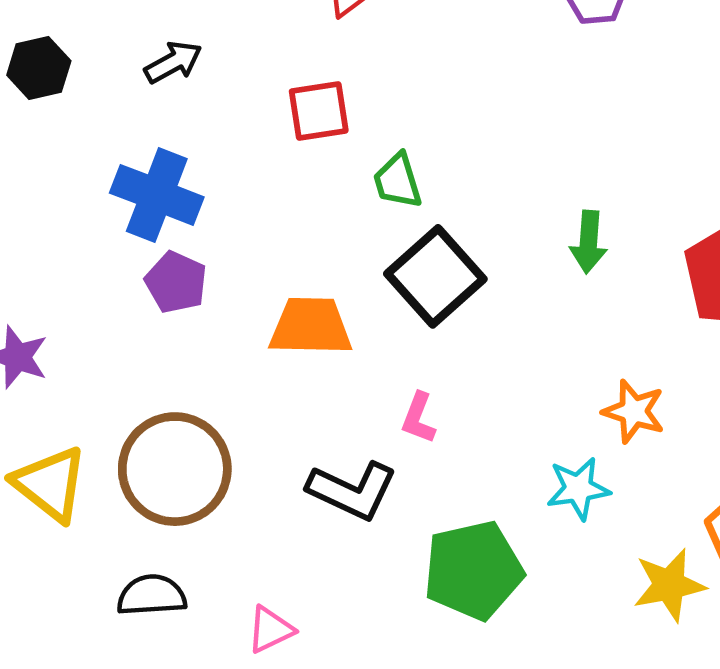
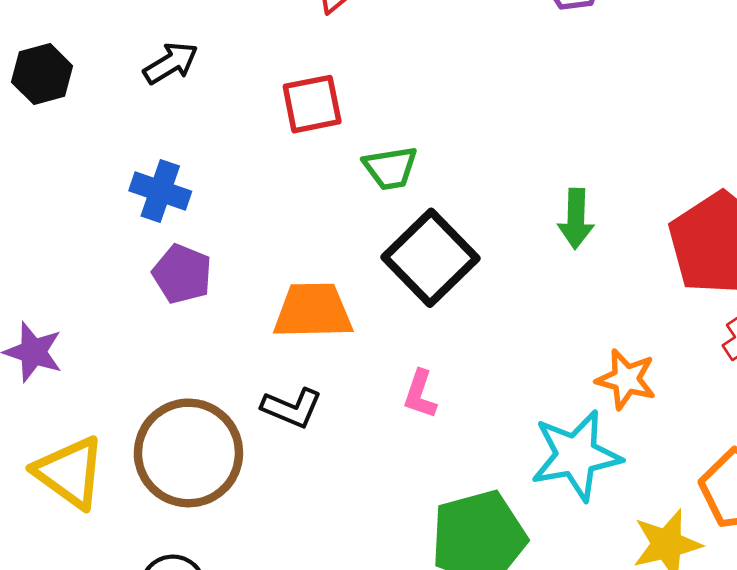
green trapezoid: (398, 181) -> (390, 168), turned -80
blue cross: (157, 195) -> (160, 191), size x0.7
cyan star: (578, 489) -> (576, 455), size x1.5
black L-shape: (352, 491) -> (292, 408), moved, size x0.7

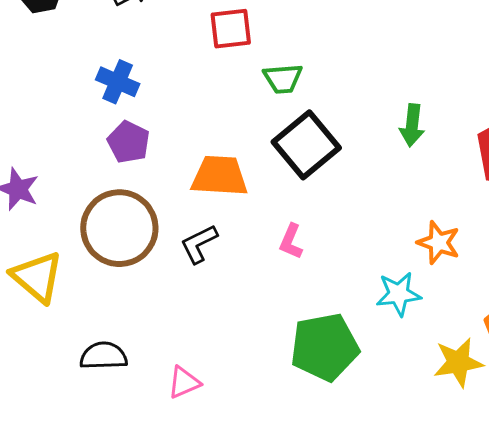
black L-shape: (292, 408) -> (199, 244), turned 126
brown circle: (188, 453) -> (119, 228), moved
cyan star: (576, 455) -> (399, 294), size x0.7

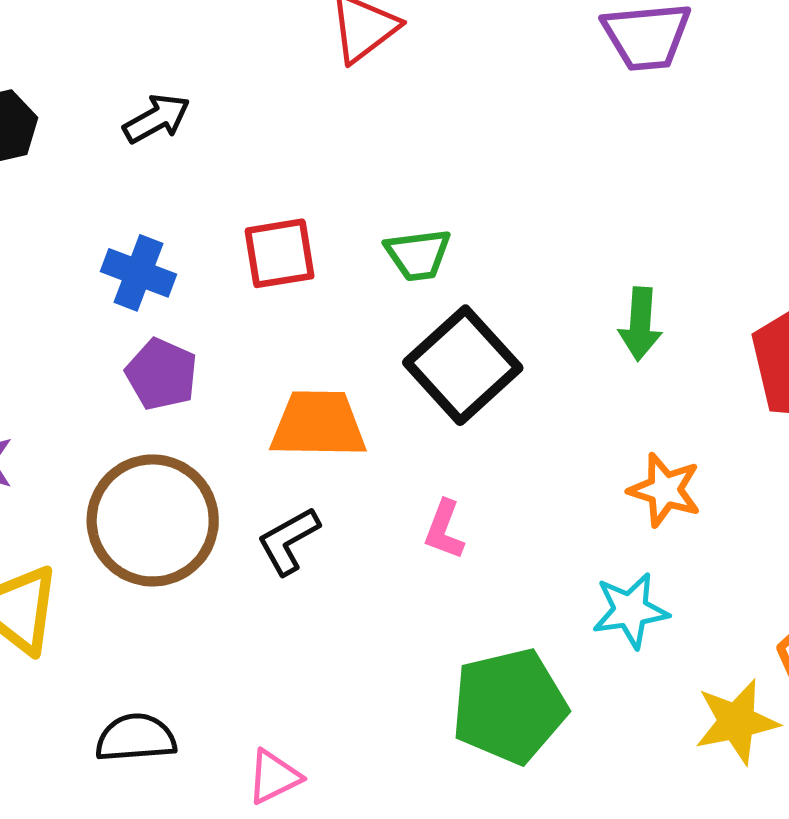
red square: (231, 29) -> (280, 253), moved
orange star: (439, 243) -> (665, 490), moved

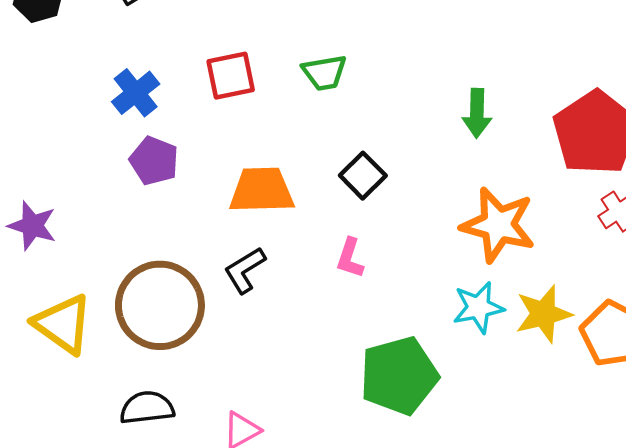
blue cross: (139, 273) -> (136, 93), turned 33
black square: (463, 365) -> (363, 176), moved, size x0.6
orange star: (665, 490) -> (498, 225), size x1.5
brown circle: (153, 520) -> (160, 305), moved
yellow star: (737, 722) -> (543, 314), moved

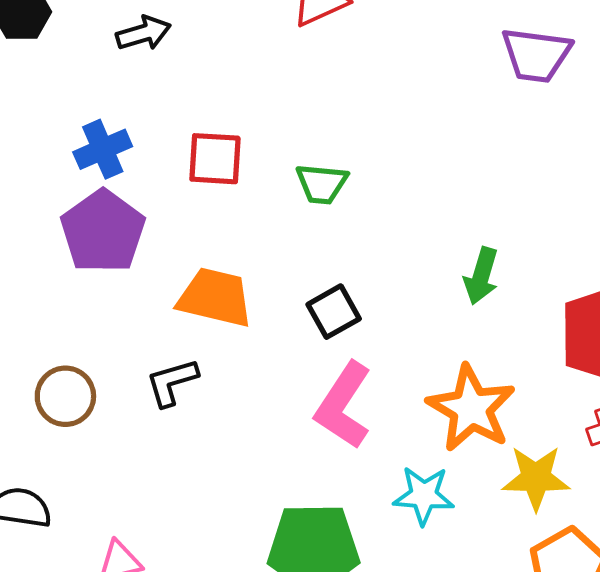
purple pentagon: (154, 161) -> (103, 231), size x1.5
pink L-shape: (350, 258) -> (343, 406), moved, size x1.8
brown circle: (160, 305) -> (65, 396), size x0.6
yellow star: (543, 314) -> (536, 478), moved

